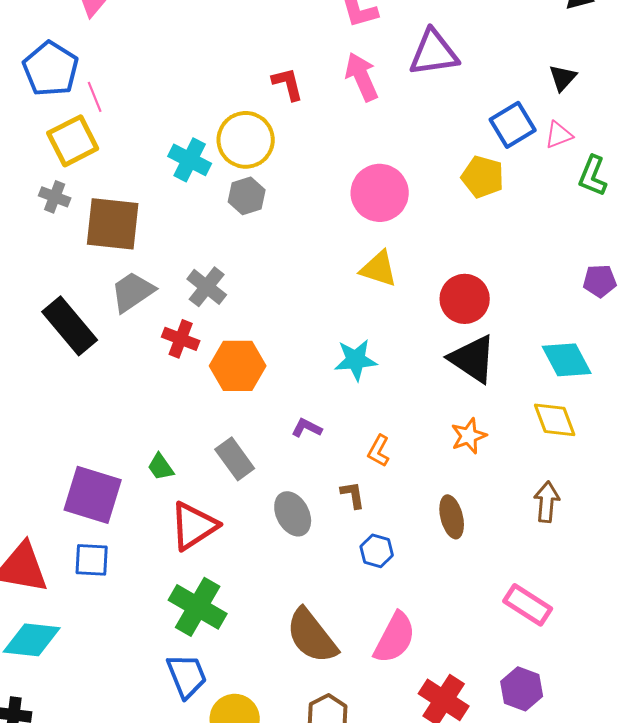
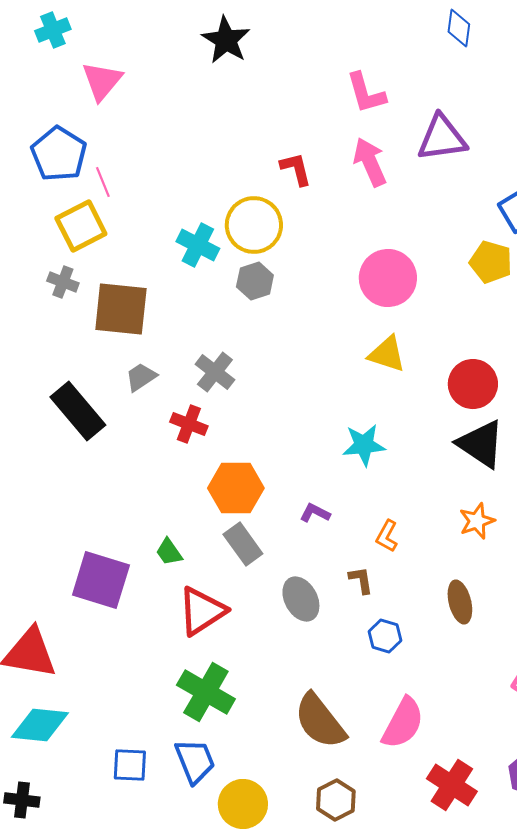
gray trapezoid: (133, 292) -> (141, 377), size x0.7
orange hexagon: (238, 366) -> (236, 488), moved
blue square: (92, 560) -> (130, 765), moved

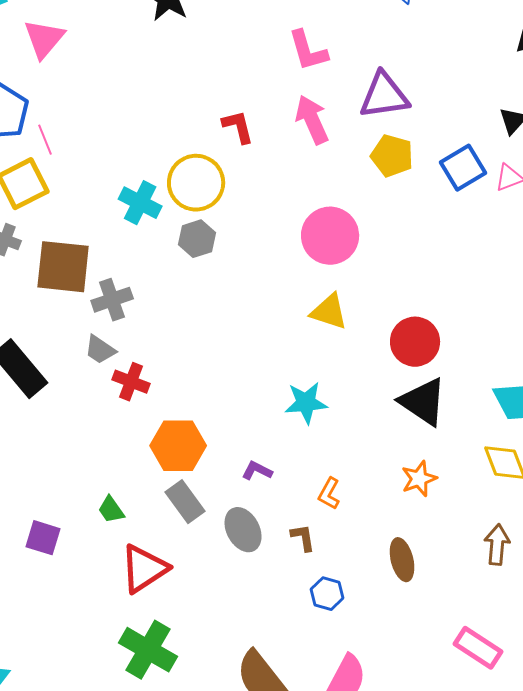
yellow pentagon: (491, 262) -> (392, 156), moved
gray cross: (215, 372) -> (112, 300), moved, turned 33
gray trapezoid: (141, 377) -> (100, 350), moved, turned -112
purple square: (101, 580) -> (43, 538), size x0.6
gray ellipse: (301, 599) -> (243, 530), moved

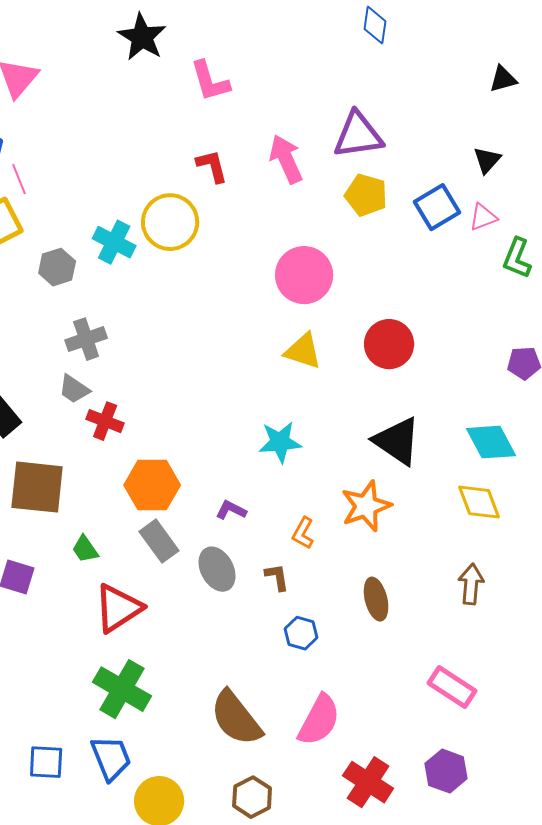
pink L-shape: (308, 51) -> (210, 81), moved
gray hexagon: (197, 239) -> (57, 267), moved
brown square: (63, 267) -> (37, 487), moved
red circle: (415, 342) -> (389, 344), moved
orange star: (419, 479) -> (366, 506), moved, size x1.4

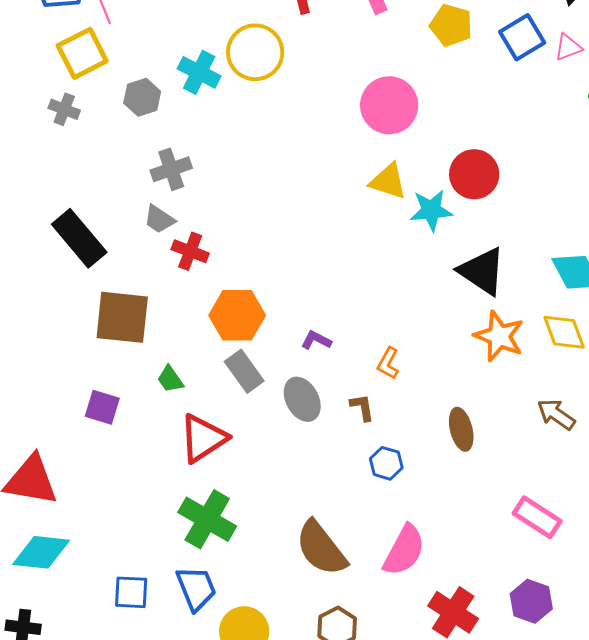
cyan star: (280, 442) -> (431, 210), moved
orange star: (366, 506) -> (499, 336), moved, turned -30
brown arrow: (471, 584) -> (556, 414), turned -60

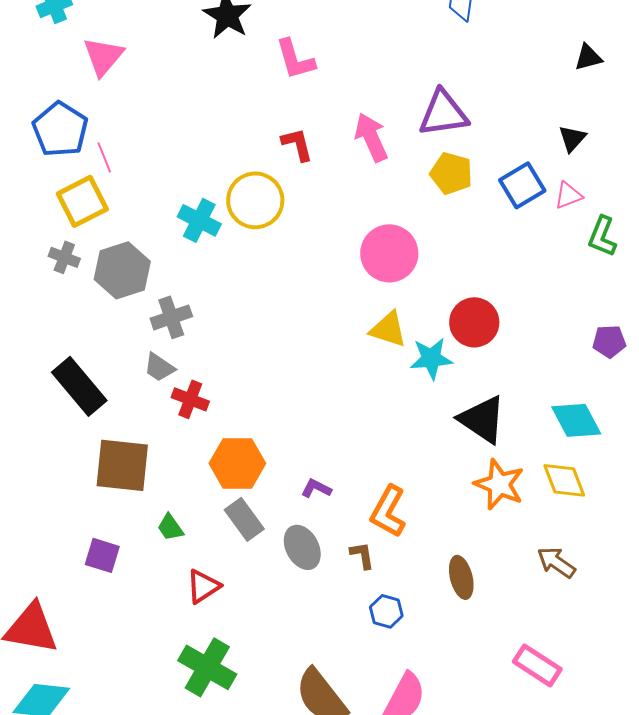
gray hexagon: (142, 97) -> (122, 270), moved, size x1.5
orange L-shape: (388, 363) -> (388, 511), size x1.6
red triangle: (203, 438) -> (203, 586), size x0.7

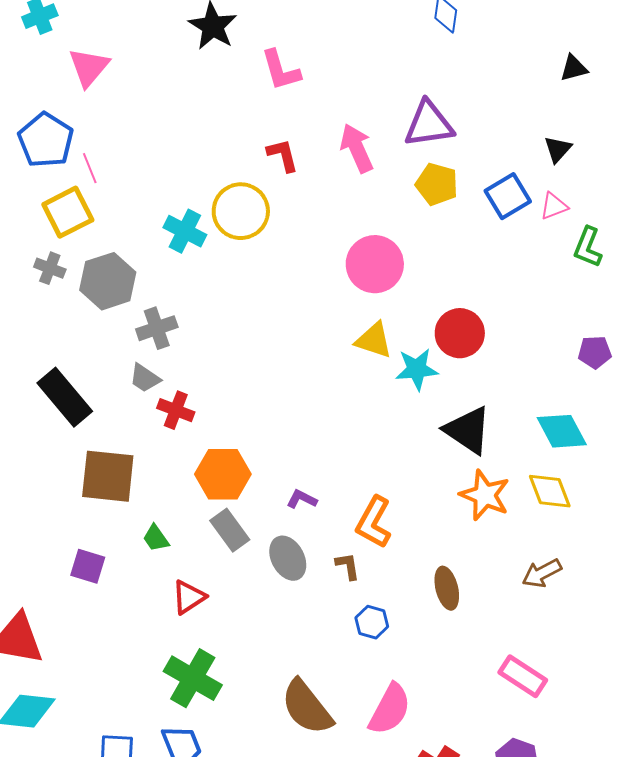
brown arrow: (556, 562) -> (542, 573), turned -63

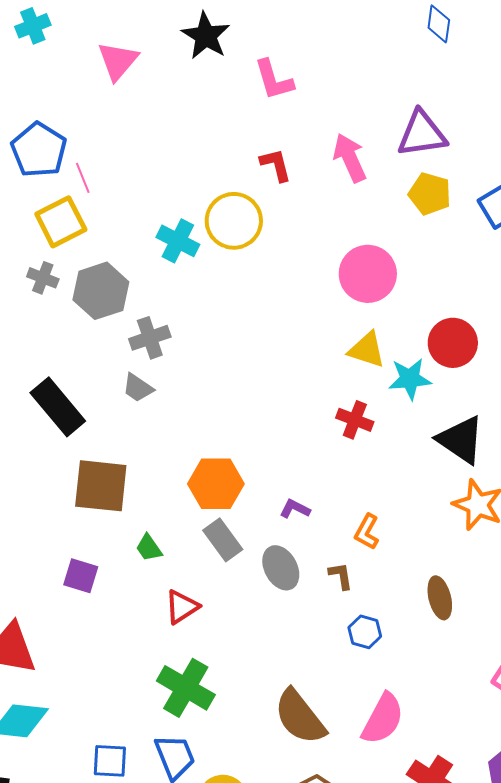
pink triangle: (89, 67) -> (118, 61), moved
red cross: (176, 410) -> (355, 420), moved
orange L-shape: (374, 522) -> (367, 532), size x0.7

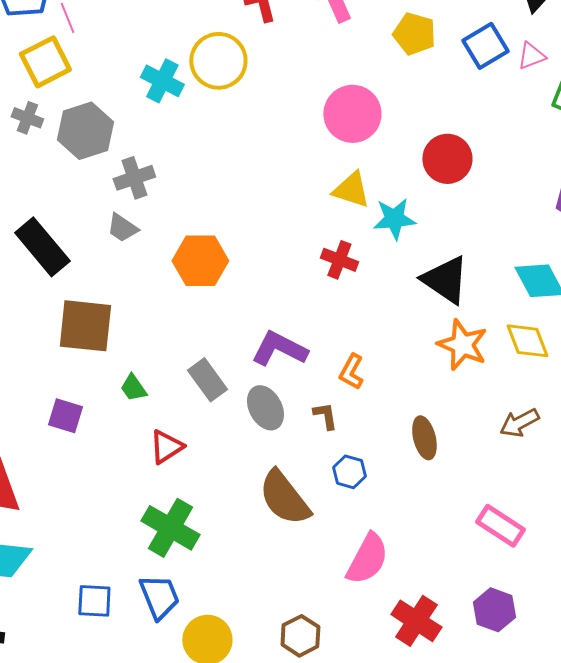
red circle: (453, 343) -> (447, 159), moved
orange hexagon: (216, 484) -> (200, 261), moved
purple L-shape: (295, 509) -> (279, 349), size x1.8
brown semicircle: (300, 717) -> (284, 498), moved

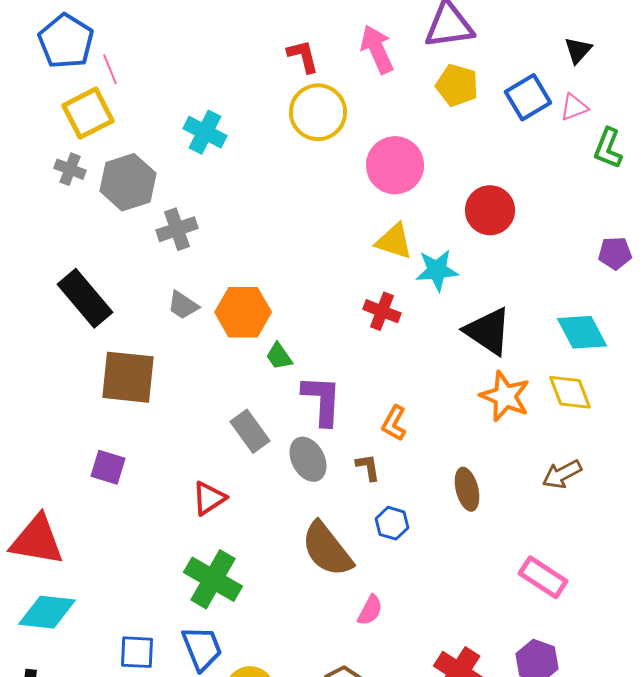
yellow circle: (218, 61) -> (318, 112), moved
gray trapezoid: (122, 228) -> (183, 305), moved
purple L-shape: (279, 349) -> (322, 400), turned 66
green trapezoid: (133, 388) -> (279, 356), moved
pink semicircle: (367, 559) -> (370, 610), moved, size x0.6

